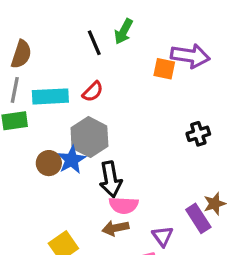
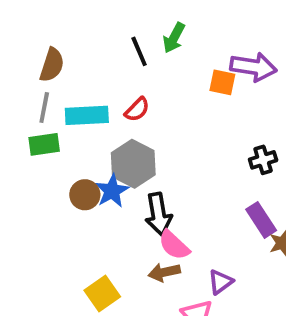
pink semicircle: (124, 205) -> (174, 245), turned 40
purple rectangle: (198, 218) -> (261, 220), moved
purple triangle: (163, 236) -> (220, 282), turned 30

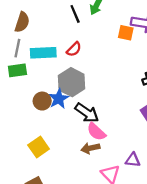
black arrow: (158, 214) -> (87, 113), turned -45
purple triangle: (220, 282) -> (133, 160), moved, turned 42
yellow square: (102, 294) -> (39, 147), moved

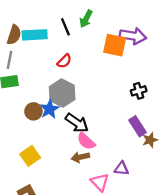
orange square: (126, 33) -> (115, 45), size x1.5
cyan rectangle: (43, 53) -> (35, 35), moved

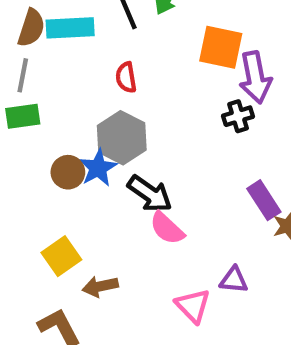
purple arrow: (133, 36) -> (255, 77), moved, turned 70
red semicircle: (64, 61) -> (126, 77), turned 126
black cross: (139, 91) -> (238, 116), moved
brown arrow: (80, 157) -> (100, 286), moved

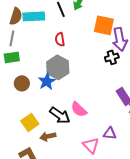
brown circle: (68, 172) -> (22, 83), moved
black arrow: (150, 194) -> (60, 115), moved

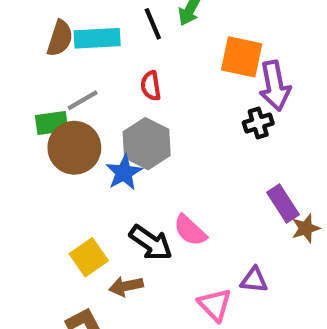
gray line: (12, 38) -> (83, 100), moved, turned 49
brown circle: (22, 83) -> (74, 148), moved, size x1.6

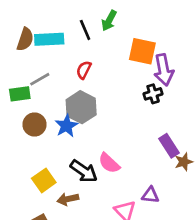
red semicircle: (151, 86) -> (84, 70), turned 36
brown circle: (74, 148) -> (34, 125), moved, size x0.7

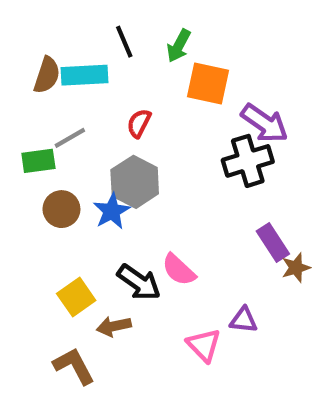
black line: (85, 30) -> (124, 42), moved
orange square: (142, 51) -> (208, 83), moved
purple arrow: (164, 70) -> (264, 123), turned -44
black cross: (153, 94) -> (248, 161), size x1.6

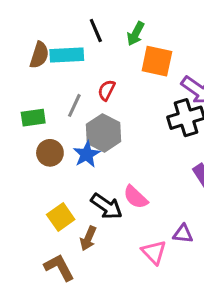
gray line: (70, 138) -> (74, 105), moved, turned -35
brown arrow: (114, 326) -> (88, 238), turned -55

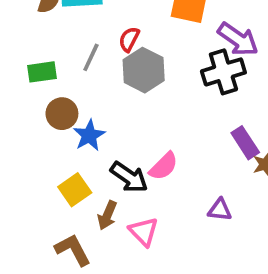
gray hexagon: (103, 133) -> (144, 70), moved
blue star: (87, 154) -> (89, 135), moved
pink semicircle: (136, 197) -> (164, 166), turned -88
pink triangle: (154, 252) -> (144, 232), moved

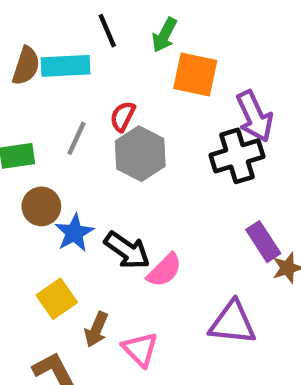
purple arrow: (238, 39) -> (255, 116), turned 30
black arrow: (129, 177) -> (127, 250), moved
purple triangle: (220, 210) -> (233, 323), size x1.6

